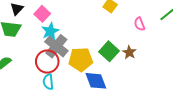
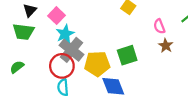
green square: (109, 51) -> (127, 55), turned 30
brown star: (129, 52) -> (166, 46), moved

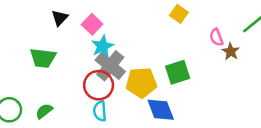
green trapezoid: (23, 32) -> (43, 58), moved
brown star: (166, 46) -> (231, 52), moved
green semicircle: (17, 67) -> (44, 111), moved

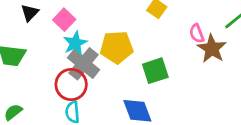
brown star: (231, 52) -> (212, 49), size x1.5
yellow pentagon: (141, 83) -> (117, 47), moved

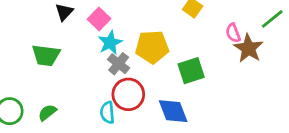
gray cross: (84, 64) -> (119, 64), size x0.7
red circle: (71, 84) -> (128, 94), moved

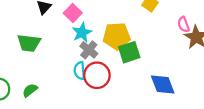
green square: (191, 71) -> (129, 52), moved
blue diamond: (173, 111) -> (163, 85), moved
cyan semicircle: (107, 113) -> (80, 71), moved

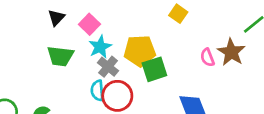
pink semicircle: (184, 24) -> (207, 57), moved
green trapezoid: (29, 43) -> (60, 56), moved

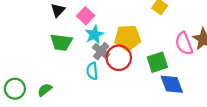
pink semicircle: (207, 57) -> (184, 43), size x1.5
green square: (154, 69) -> (157, 62), moved
red circle: (117, 96) -> (119, 58), moved

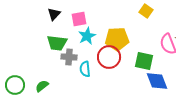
pink square: (86, 16) -> (79, 19), turned 35
gray cross: (101, 51) -> (69, 57), moved, turned -35
green square: (157, 62) -> (144, 61), turned 30

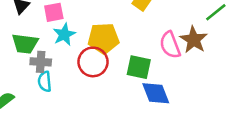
cyan semicircle: (85, 69) -> (45, 82), moved

